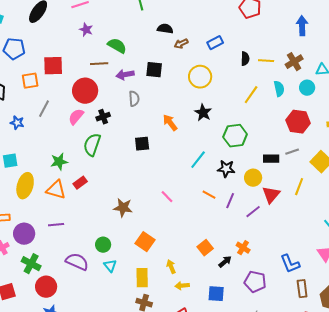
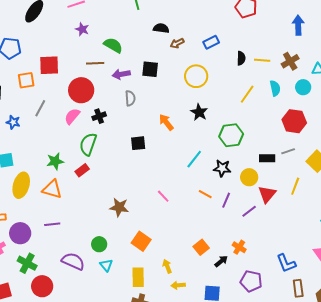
red rectangle: (80, 183) -> (82, 170), moved

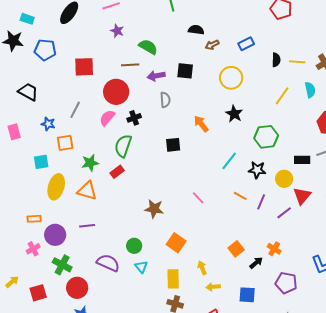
orange square: (26, 80) -> (65, 143), moved

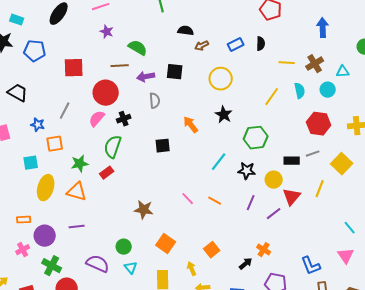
black semicircle: (276, 60) -> (261, 44), moved
orange line: (240, 196) -> (215, 201), moved
orange square: (236, 249) -> (212, 250), moved

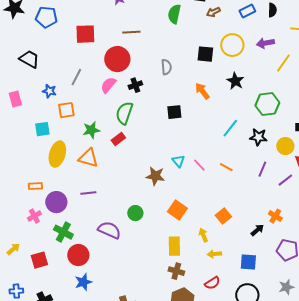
green semicircle: (138, 48) -> (174, 14), moved, turned -108
black square: (175, 72) -> (205, 54), moved
purple arrow: (146, 77) -> (265, 43), moved
cyan triangle: (131, 268) -> (178, 161), moved

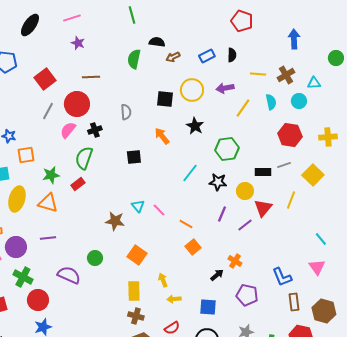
red square: (85, 34) -> (45, 79), turned -35
gray line: (76, 77) -> (48, 111), moved
orange line: (226, 167) -> (186, 224), moved
orange square: (223, 216) -> (193, 247), moved

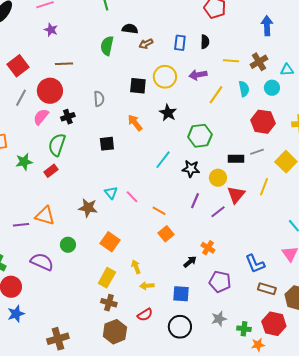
blue rectangle: (207, 56) -> (180, 43), turned -56
orange triangle: (48, 203) -> (45, 216), moved
yellow rectangle: (134, 291) -> (107, 278), turned 30
brown rectangle: (294, 302) -> (267, 289), turned -66

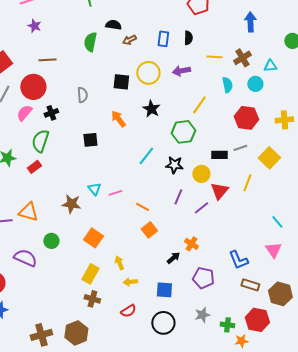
yellow line: (216, 95) -> (199, 105), moved
pink line: (132, 197) -> (115, 193), turned -64
brown hexagon: (115, 332) -> (76, 333), moved

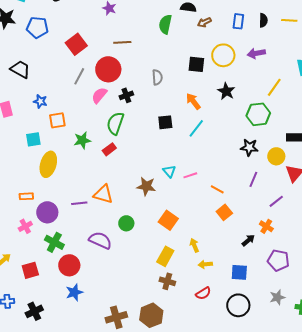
yellow line: (214, 57) -> (289, 20), moved
cyan line: (146, 156) -> (196, 128), moved
purple line: (201, 208) -> (276, 201), moved

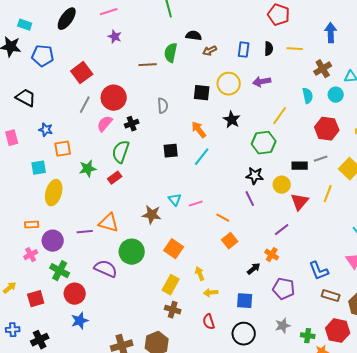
brown line: (122, 42) -> (148, 65), moved
purple line: (253, 179) -> (250, 199), moved, turned -49
green circle: (126, 223) -> (132, 252), size x1.6
red semicircle: (203, 293) -> (209, 322), turned 105

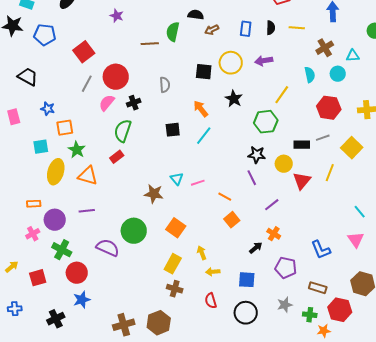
green star: (88, 169) -> (77, 150), moved, turned -30
orange triangle: (109, 223) -> (88, 176), moved
purple line: (282, 230) -> (272, 205), moved
brown rectangle: (331, 296) -> (318, 288), moved
black cross: (40, 340) -> (56, 319), moved

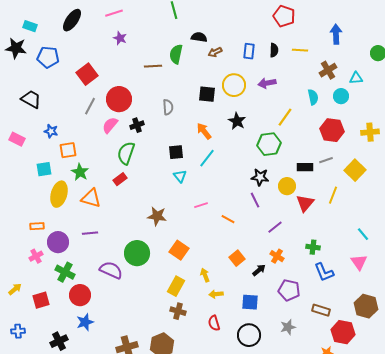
pink rectangle: (14, 117) -> (17, 139), turned -49
cyan triangle: (177, 179) -> (180, 176), moved
orange square: (232, 220) -> (237, 258), moved
green cross: (310, 315) -> (313, 247), moved

